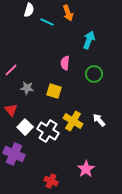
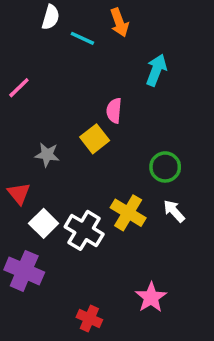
pink line: (11, 70) -> (19, 88), moved
green circle: (94, 74) -> (165, 167), moved
yellow square: (54, 91) -> (95, 139), moved, turned 35

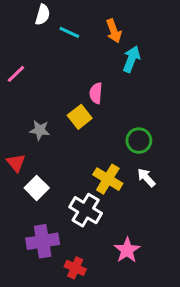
orange arrow: (119, 22) -> (114, 31), moved
white cross: (84, 230) -> (86, 210), moved
purple cross: (24, 271) -> (43, 241), moved, turned -32

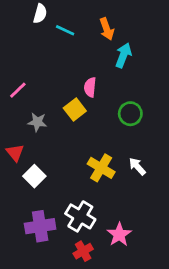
pink line: (16, 74) -> (18, 90), moved
green circle: (139, 141) -> (130, 114), moved
white cross: (86, 210) -> (80, 216), moved
red cross: (75, 268) -> (83, 251), moved, turned 36

